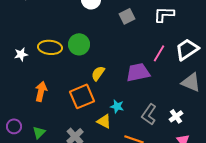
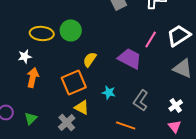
white star: (21, 54) -> (25, 56), moved
purple trapezoid: (138, 72) -> (130, 58), turned 40
white cross: (176, 116) -> (176, 105), moved
yellow triangle: (104, 121) -> (82, 107), moved

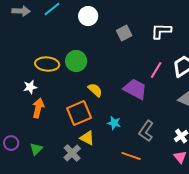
yellow semicircle: (90, 59) -> (95, 90), turned 98

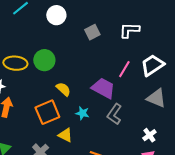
cyan star: (114, 123) -> (82, 113), moved
gray L-shape: (146, 131) -> (114, 114), moved
yellow triangle: (87, 138) -> (65, 135), moved

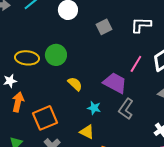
orange square: (47, 112) -> (45, 118), moved
yellow triangle: (65, 135) -> (87, 132), moved

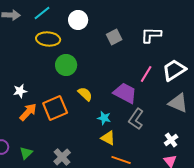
yellow ellipse: (27, 58) -> (48, 39), moved
orange arrow: (18, 102) -> (28, 112), turned 30
orange square: (45, 118) -> (55, 108), moved
yellow triangle: (87, 132) -> (108, 138), moved

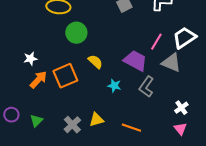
gray triangle: (178, 103) -> (171, 63), moved
yellow triangle: (108, 138) -> (96, 120), moved, turned -42

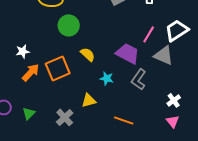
yellow triangle: (96, 120) -> (89, 100), moved

